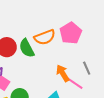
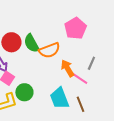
orange semicircle: (45, 37) -> (49, 50), moved
gray line: (87, 68) -> (91, 63), turned 48

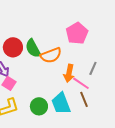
orange arrow: (67, 68) -> (69, 73), turned -138
green circle: (24, 92) -> (39, 106), moved
brown line: (80, 104) -> (84, 99), moved

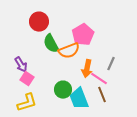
pink pentagon: (77, 33) -> (83, 35), moved
red circle: (13, 47) -> (39, 22), moved
green circle: (39, 106) -> (63, 90), moved

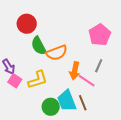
pink pentagon: (83, 35) -> (100, 35), moved
green circle: (63, 90) -> (51, 107), moved
brown line: (102, 95) -> (83, 103), moved
yellow L-shape: (27, 103) -> (38, 80), moved

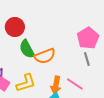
gray line: (99, 66) -> (87, 59), moved, turned -40
orange arrow: (75, 71) -> (56, 85), moved

